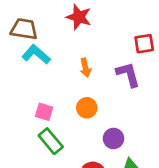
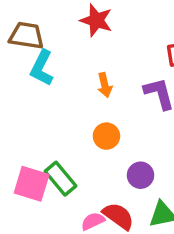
cyan L-shape: (36, 54) -> (42, 68), turned -104
pink square: (44, 112) -> (32, 184), moved, size x1.5

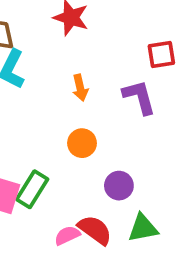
green rectangle: (60, 179) -> (32, 189), turned 72

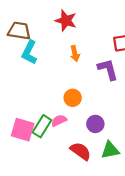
orange arrow: (80, 88) -> (75, 53), moved
pink semicircle: (67, 235) -> (59, 121), moved

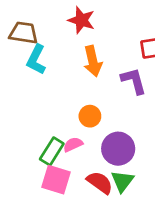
orange arrow: (75, 53) -> (93, 61), size x1.5
purple circle: (95, 124) -> (118, 149), size x1.5
pink square: (23, 130) -> (56, 180), moved
green triangle: (110, 150) -> (122, 181), moved, turned -42

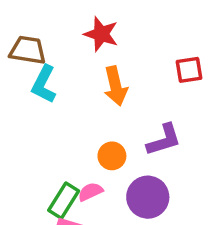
purple L-shape: (134, 81) -> (164, 140), moved, turned 88

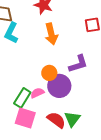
purple circle: (148, 197) -> (59, 86), moved

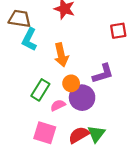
orange arrow: (51, 34) -> (61, 55), moved
green rectangle: (22, 98) -> (40, 90), moved
red semicircle: (56, 120) -> (79, 135), turned -66

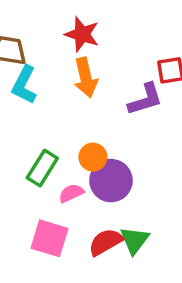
orange arrow: (61, 55) -> (86, 78), moved
purple L-shape: (103, 73) -> (145, 99), moved

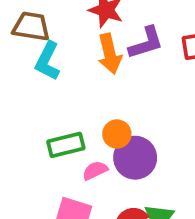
purple L-shape: (145, 99) -> (146, 43), moved
green rectangle: (42, 168) -> (66, 145), turned 44

